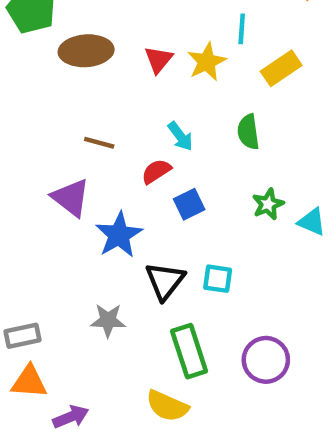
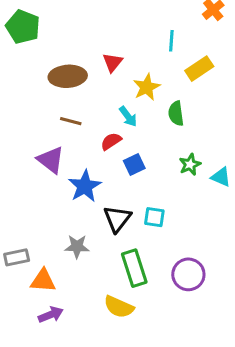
brown ellipse: (86, 51) -> (68, 76), moved
yellow star: (207, 62) -> (147, 87), moved
orange triangle: (29, 382) -> (43, 281), moved

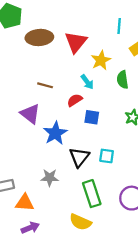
red triangle: (113, 62) -> (76, 42), size x1.5
brown ellipse: (68, 76) -> (39, 37), moved
blue square: (134, 165) -> (92, 117), turned 35

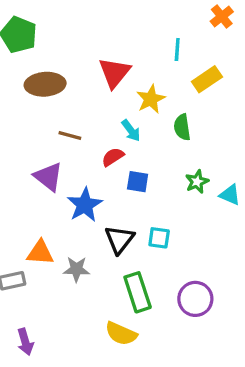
brown ellipse: (39, 37) -> (45, 84), moved
orange triangle: (25, 203) -> (40, 253), moved
purple arrow: (30, 228) -> (25, 342), moved, turned 96

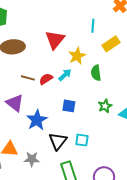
cyan arrow: (131, 130) -> (65, 75), turned -96
red semicircle: (113, 157) -> (46, 79), moved

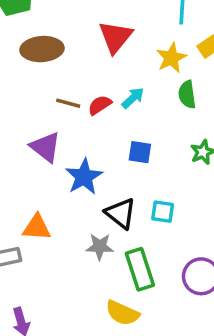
yellow star: (77, 56) -> (171, 58), moved
black triangle: (58, 141) -> (121, 213), turned -30
gray star: (32, 159) -> (100, 247), moved

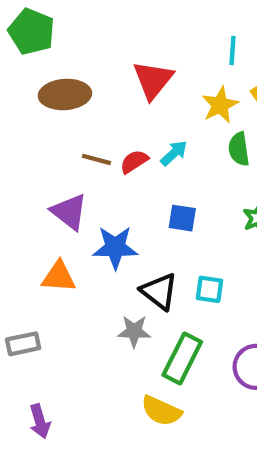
blue star: (84, 177) -> (115, 247), turned 30
orange triangle: (37, 227) -> (59, 277), moved
green rectangle: (140, 269) -> (182, 358), turned 45

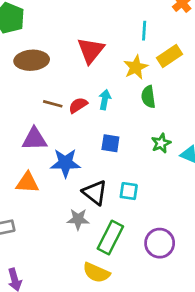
cyan arrow: (174, 153) -> (105, 100), turned -36
purple triangle: (69, 212) -> (34, 139), turned -40

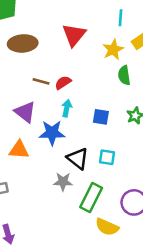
cyan arrow: (105, 100) -> (67, 108), moved
purple triangle: (34, 139) -> (25, 112), turned 40
blue square: (110, 143) -> (101, 117), moved
yellow semicircle: (96, 273) -> (107, 227), moved

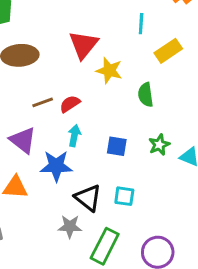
yellow star: (113, 50) -> (109, 70), moved, turned -30
brown line: (41, 81) -> (43, 102), turned -35

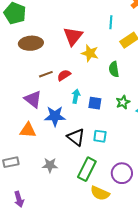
cyan arrow: (74, 136) -> (76, 96), moved
gray star: (70, 226) -> (50, 165), moved

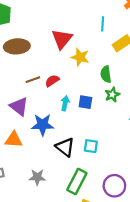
green star: (123, 102) -> (112, 95), moved
blue square: (95, 103) -> (85, 102), moved

